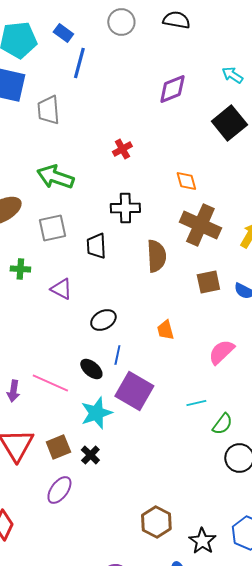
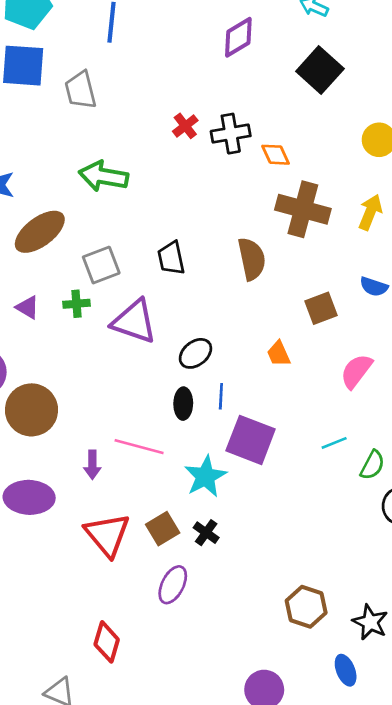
black cross: (125, 208) -> (231, 134), moved
gray square: (52, 228) -> (101, 265), moved
brown square: (208, 282) -> (321, 308), moved
purple triangle: (61, 289) -> (134, 321), size x1.6
black ellipse: (91, 369) -> (183, 404), moved, turned 60

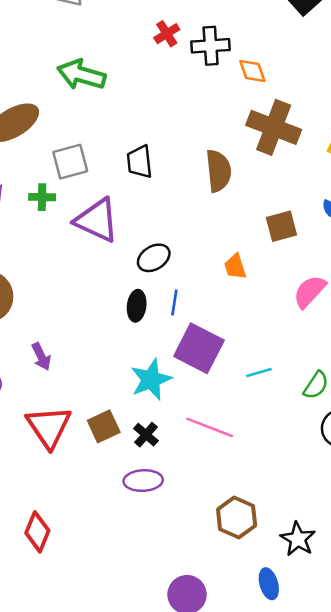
cyan line: (334, 443) -> (259, 373), moved
pink line: (139, 447) -> (210, 427), moved
purple arrow: (92, 465) -> (41, 357), turned -32
purple ellipse: (173, 585) -> (143, 481), moved, turned 54

